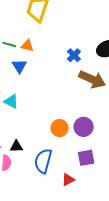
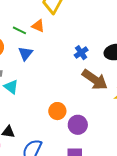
orange triangle: (27, 46) -> (38, 26), moved
orange circle: (60, 128) -> (57, 111), moved

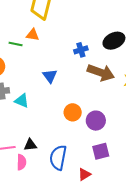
blue triangle: (26, 53) -> (50, 76), moved
blue cross: (81, 53) -> (81, 50), turned 32

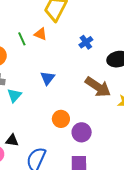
green line: (16, 44) -> (22, 39), turned 40
blue cross: (81, 50) -> (86, 42), moved, turned -32
cyan triangle: (22, 101) -> (14, 95), turned 35

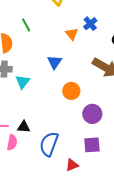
orange triangle: (41, 34) -> (72, 34), moved, turned 32
orange circle: (61, 119) -> (71, 91), moved

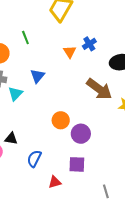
blue triangle: (55, 62) -> (37, 76), moved
orange circle: (71, 91) -> (61, 120), moved
blue semicircle: (49, 144) -> (34, 159), size x0.7

